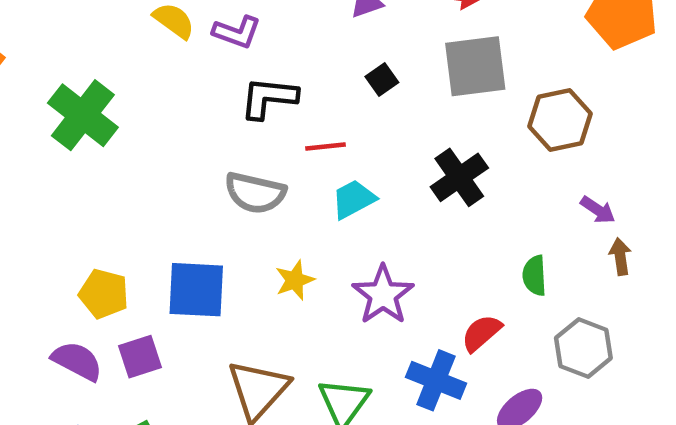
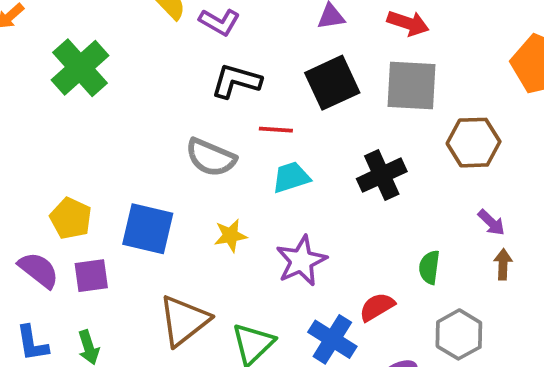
black square: (382, 79) -> (332, 83), size x2.0

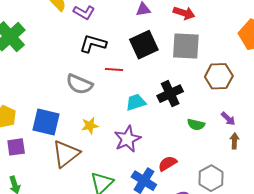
cyan trapezoid: (291, 177) -> (136, 102), moved
green semicircle: (429, 267) -> (196, 125), moved, turned -84
brown triangle: (184, 321) -> (66, 154), moved

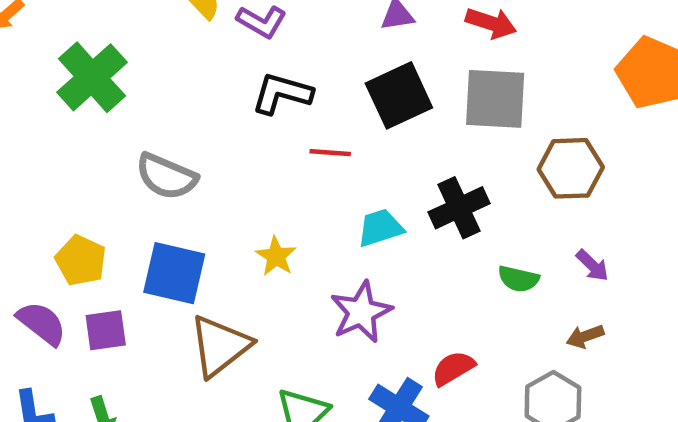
gray semicircle: (79, 84) -> (166, 176), moved
yellow star: (90, 126) -> (276, 256), moved, turned -30
brown arrow: (234, 141) -> (585, 336), moved, turned -112

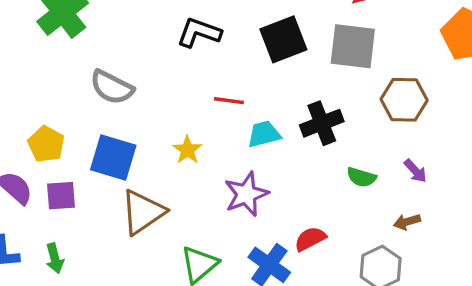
red line: (330, 153) -> (229, 101), moved

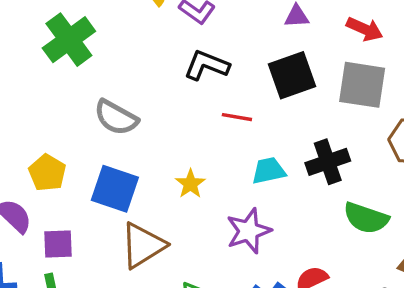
red line: (229, 101) -> (237, 117), moved
green semicircle: (361, 177) -> (366, 218), size x1.5
purple square: (61, 196) -> (58, 244), moved

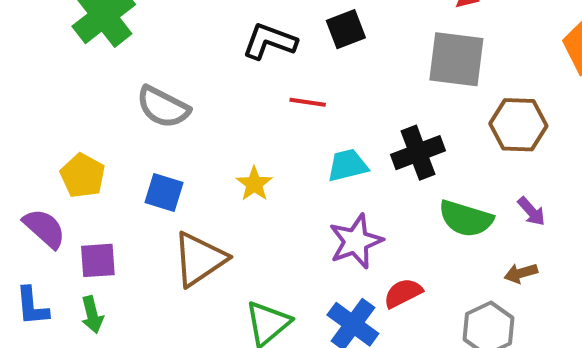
black square: (292, 75) -> (346, 29), moved, size x0.7
blue square: (115, 189) -> (164, 192), size x0.7
purple star: (249, 231) -> (356, 241), moved

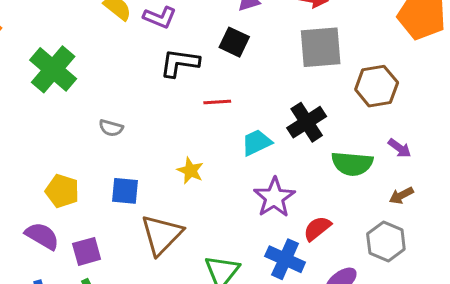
black square: (346, 29) -> (234, 42), turned -32
gray semicircle: (163, 107) -> (111, 128), size x0.6

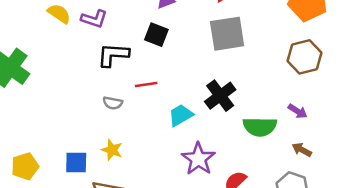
brown hexagon: (377, 86) -> (305, 57), moved
gray semicircle: (111, 128) -> (113, 103), moved
yellow star: (190, 171) -> (112, 150), moved
yellow pentagon: (62, 191) -> (25, 166), turned -30
brown arrow: (401, 195) -> (302, 150), turned 60

